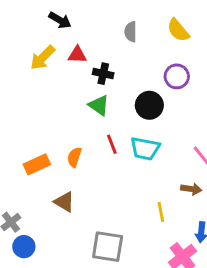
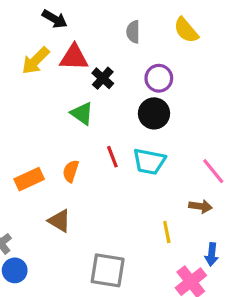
red triangle: (77, 55) -> (74, 57), size x1.4
black cross: (103, 74) -> (103, 78), turned 30
purple circle: (177, 76) -> (159, 78), moved
green triangle: (99, 105) -> (82, 113), moved

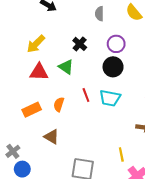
red triangle: (74, 57) -> (39, 72), moved
yellow arrow: (35, 61) -> (36, 44), moved
yellow line: (167, 232) -> (121, 154), moved

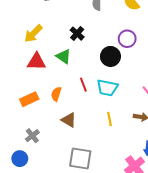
purple circle: (116, 44) -> (127, 39), moved
brown triangle: (51, 137) -> (69, 120), moved
gray cross: (13, 151) -> (32, 136), moved
yellow line: (121, 154) -> (109, 119), moved

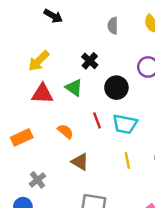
black circle: (110, 56) -> (116, 88), moved
orange semicircle: (56, 94) -> (65, 131), turned 112
orange rectangle: (29, 99) -> (22, 137), moved

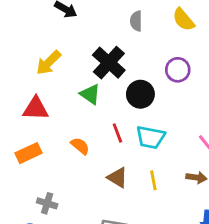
black cross: (90, 61) -> (109, 63), size x1.6
red triangle: (42, 94) -> (36, 109), moved
brown triangle: (80, 162) -> (117, 177), moved
gray cross: (37, 180) -> (47, 203), turned -35

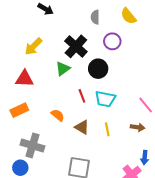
purple circle: (178, 70) -> (112, 41), moved
green triangle: (90, 94) -> (63, 69), turned 49
orange semicircle: (80, 146) -> (58, 115), moved
gray cross: (47, 203) -> (32, 145), size x1.6

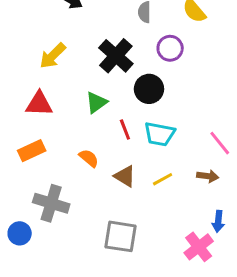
green triangle: (63, 69) -> (96, 102), moved
yellow line: (107, 129) -> (163, 179), turned 72
blue circle: (20, 168) -> (20, 233), moved

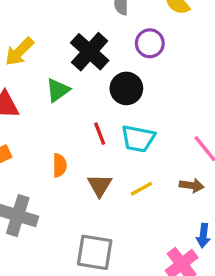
green triangle: (96, 102) -> (58, 90), moved
orange semicircle: (89, 158) -> (60, 165), turned 50
brown triangle: (125, 176) -> (100, 185), turned 30

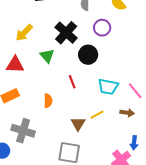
green triangle: (58, 90) -> (47, 56), turned -35
cyan trapezoid: (138, 139) -> (108, 87), moved
brown triangle: (100, 185) -> (78, 124), moved

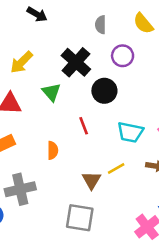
gray cross: (23, 131) -> (20, 189), turned -30

